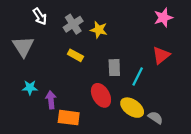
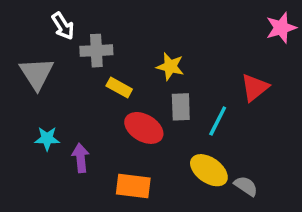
pink star: (163, 18) -> (281, 28), moved
gray cross: (73, 24) -> (96, 51), moved, turned 30
yellow star: (99, 30) -> (170, 66), moved
red ellipse: (101, 95) -> (144, 128), moved, turned -30
orange rectangle: (69, 118) -> (133, 186), moved

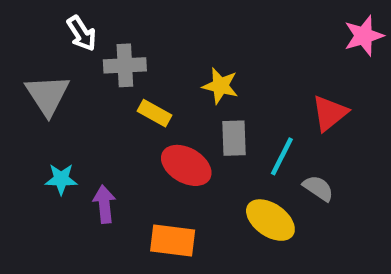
gray semicircle: (246, 186) -> (318, 188), moved

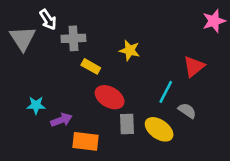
gray triangle: (47, 95) -> (23, 38), moved
gray rectangle: (234, 138) -> (127, 124), moved
purple arrow: (104, 204) -> (61, 120), turned 75
orange rectangle: (173, 241) -> (85, 141), moved

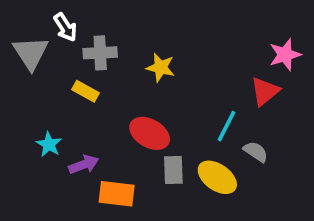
pink star: (214, 21) -> (285, 55), moved
yellow star: (130, 50) -> (161, 67), moved
yellow rectangle: (91, 66) -> (86, 91), moved
cyan star: (36, 105) -> (49, 144), turned 30

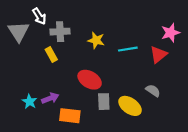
yellow rectangle: (86, 91) -> (51, 55), turned 32
cyan line: (226, 126) -> (128, 49), moved, turned 54
cyan star: (49, 144) -> (29, 102), moved

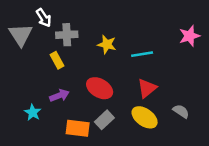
red triangle: (158, 55) -> (147, 88), moved
gray semicircle: (153, 91) -> (181, 111), moved
purple arrow: (50, 98) -> (59, 95), moved
gray rectangle: (104, 102) -> (104, 120), moved, turned 49

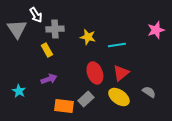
red ellipse: (100, 88) -> (95, 73), moved, turned 40
cyan star: (33, 113) -> (19, 91), moved

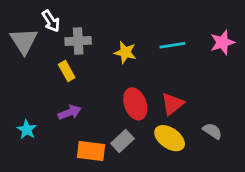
cyan line: (117, 45) -> (172, 45), moved

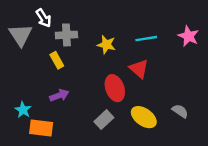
pink star: (222, 42) -> (189, 36), turned -30
red triangle: (172, 104) -> (139, 69), moved, turned -40
orange rectangle: (91, 151) -> (41, 128), moved

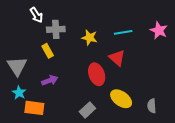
gray triangle: (21, 35) -> (17, 66), moved
gray semicircle: (180, 111) -> (152, 106), moved, turned -128
gray rectangle: (104, 120) -> (87, 110), moved

